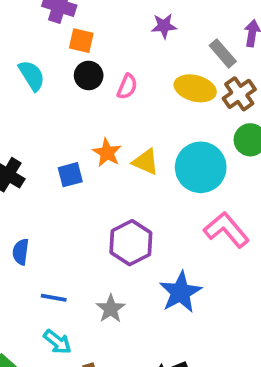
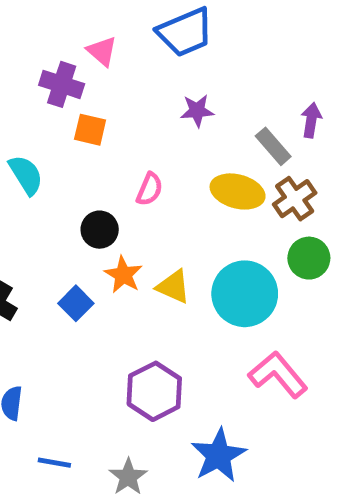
black circle: (89, 75) -> (100, 230), moved
blue square: (70, 175) -> (76, 303), turned -30

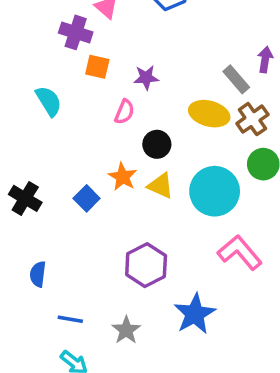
purple star: (197, 111) -> (146, 78), moved
pink semicircle: (150, 189) -> (124, 112), moved
black circle: (100, 230) -> (157, 144), moved

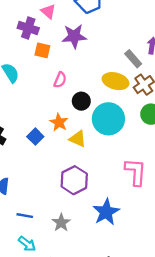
purple star: (146, 78) -> (74, 36), moved, size x1.5
yellow triangle: (160, 186) -> (78, 139), moved
cyan circle: (215, 191) -> (108, 119), moved
pink L-shape: (240, 253) -> (136, 172), turned 44

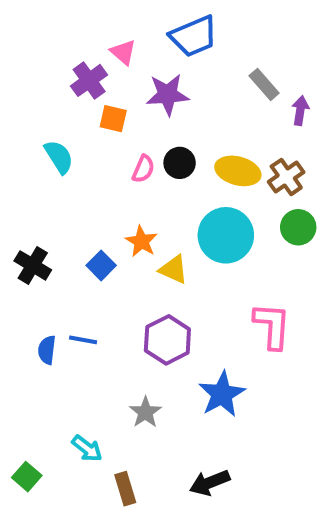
purple cross: (28, 28) -> (89, 80), turned 36
gray rectangle: (133, 59) -> (264, 84), moved
black circle: (81, 101) -> (180, 163), moved
blue line: (25, 216) -> (83, 340), moved

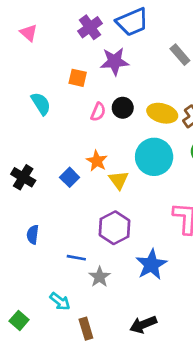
pink triangle: (123, 52) -> (29, 33), moved
purple cross: (89, 80) -> (90, 27), moved
yellow triangle: (174, 269) -> (119, 180), turned 30
blue line: (83, 340) -> (76, 258), moved

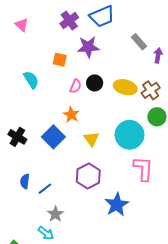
cyan circle: (154, 157) -> (129, 135), moved
orange star: (97, 161) -> (71, 115), moved
blue square: (70, 177) -> (53, 137), size x1.5
blue line: (76, 258) -> (45, 189), moved, turned -48
gray star: (100, 277) -> (55, 214), moved

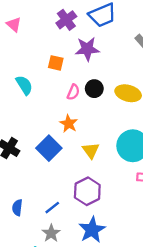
blue semicircle: (25, 181) -> (17, 208), moved
blue line: (45, 189) -> (52, 208), moved
blue star: (117, 205) -> (92, 230), moved

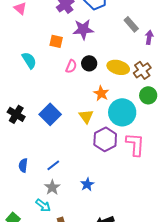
orange star: (69, 124) -> (101, 93), moved
purple hexagon: (87, 191) -> (105, 139), moved
blue star: (92, 230) -> (87, 184), size x0.6

